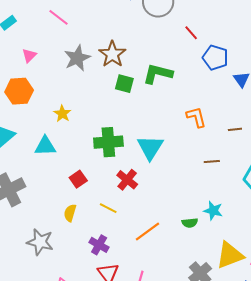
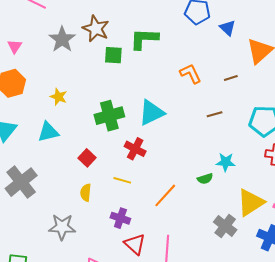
cyan triangle: (150, 148) -> (151, 113), turned 44

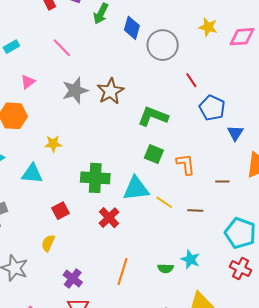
green square: (113, 55) -> (154, 154), moved
yellow star: (59, 97) -> (53, 144), turned 30
yellow line: (122, 180) -> (164, 202), moved
orange line: (165, 195) -> (122, 272), turned -44

